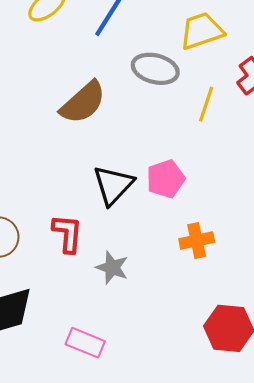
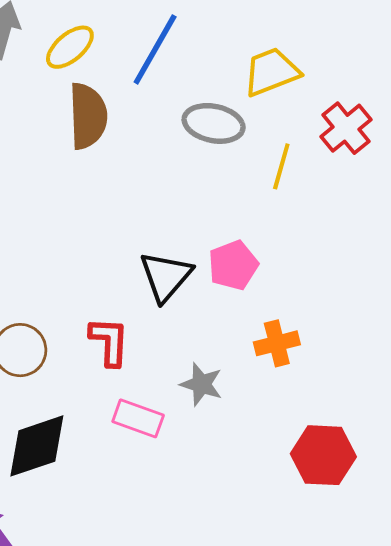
brown semicircle: (83, 103) -> (88, 116), moved, turned -48
gray star: (112, 268) -> (201, 384), moved
pink rectangle: (85, 343) -> (138, 418), moved

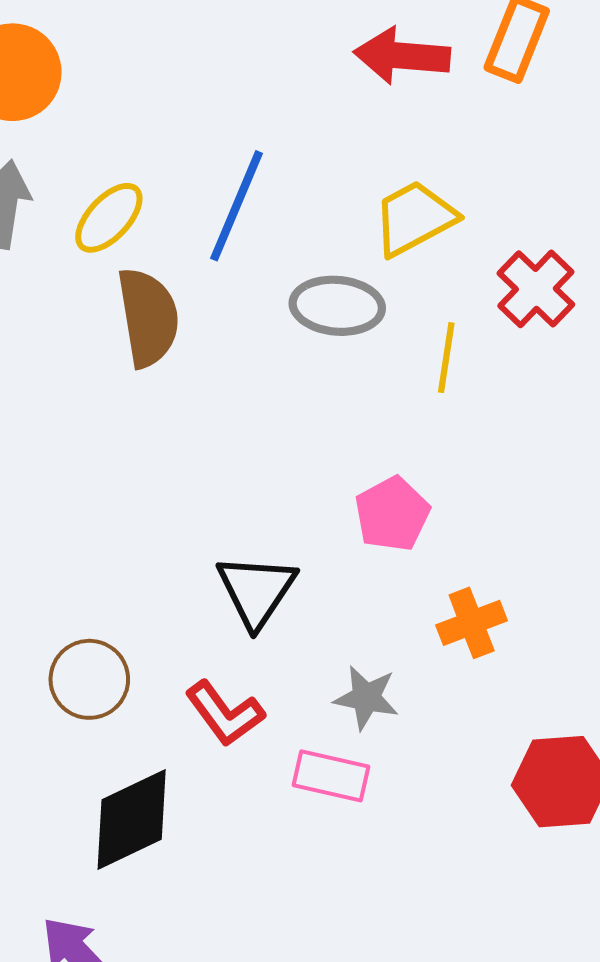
black triangle: (166, 276) -> (256, 591), moved
red L-shape: (109, 342) -> (225, 713), moved, turned 148
pink rectangle: (138, 418) -> (331, 776), moved

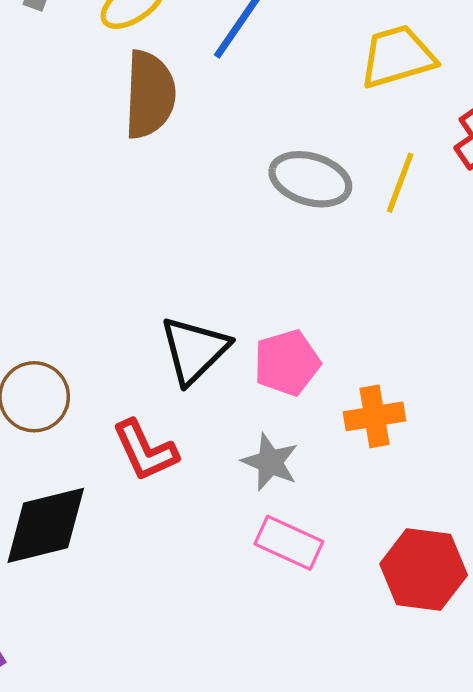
gray ellipse: (337, 306) -> (310, 179), moved
pink pentagon: (392, 514) -> (287, 363), moved
pink rectangle: (331, 776) -> (289, 543), moved

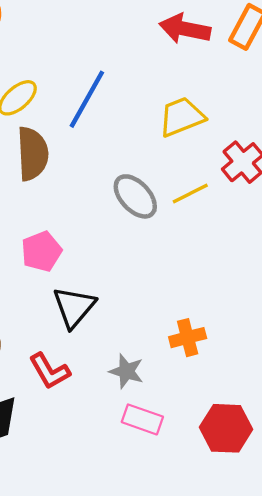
gray ellipse: (310, 179) -> (135, 196), turned 36
yellow line: (400, 183) -> (190, 194), turned 48
pink pentagon: (287, 363) -> (41, 251), moved

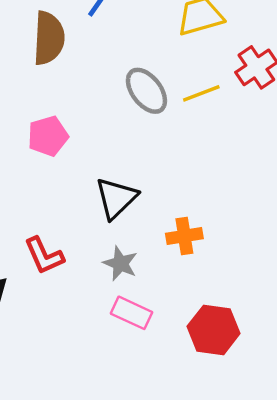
black triangle: (74, 307) -> (116, 198), moved

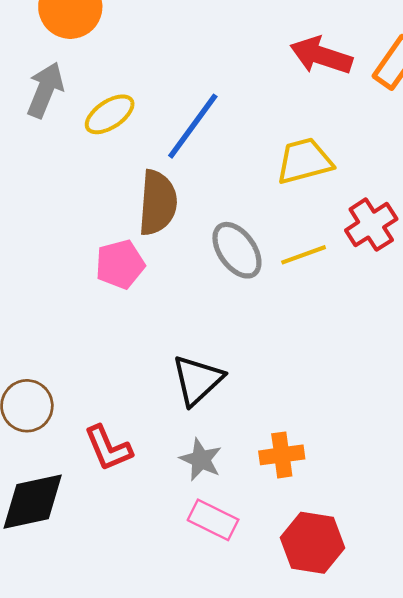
brown semicircle: (49, 38) -> (158, 203), moved
pink pentagon: (48, 136) -> (120, 264), moved
orange cross: (184, 236) -> (282, 455), moved

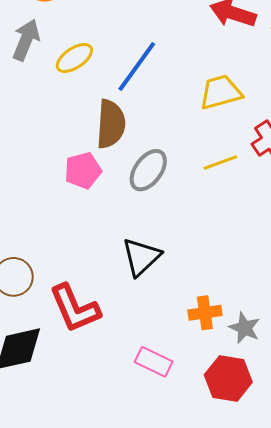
gray ellipse: (237, 250) -> (148, 170), moved, turned 72
red L-shape: (108, 448) -> (75, 308), size x1.4
gray star: (201, 460) -> (245, 328), moved

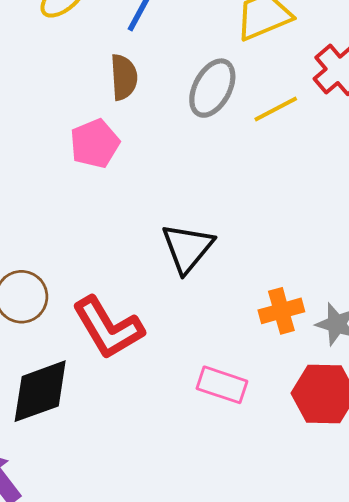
brown semicircle: (111, 124) -> (124, 77), size x0.7
gray ellipse: (148, 170) -> (212, 88), moved

